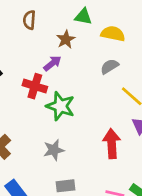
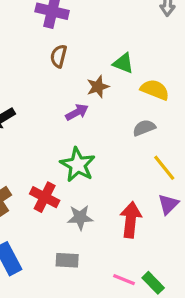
red cross: (35, 86) -> (45, 197), moved
gray star: (54, 150) -> (80, 217), moved

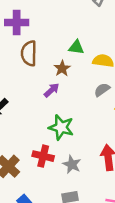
brown semicircle: (59, 56) -> (29, 53), size x1.5
gray star: (80, 217) -> (72, 164), turned -30

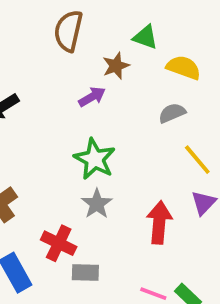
red cross: (43, 156) -> (59, 243), moved
gray star: (72, 164) -> (97, 204), moved

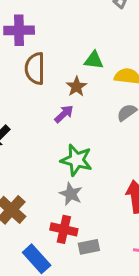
gray star: (97, 204) -> (71, 194), moved

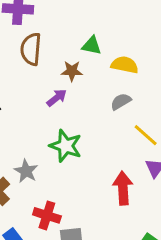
brown star: (77, 87) -> (72, 71), turned 30
gray star: (71, 194) -> (26, 171), moved

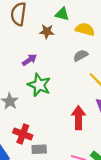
purple arrow: (57, 98) -> (29, 60), moved

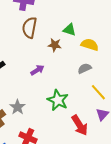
green star: (39, 85) -> (58, 100), moved
red arrow: (78, 118) -> (80, 125), turned 145

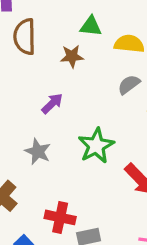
green star: (58, 100) -> (96, 146), turned 30
gray star: (17, 107) -> (38, 152), moved

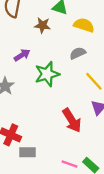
green star: (96, 146) -> (47, 74), moved

